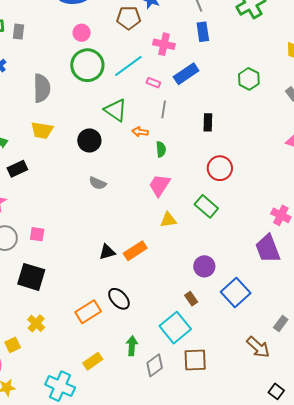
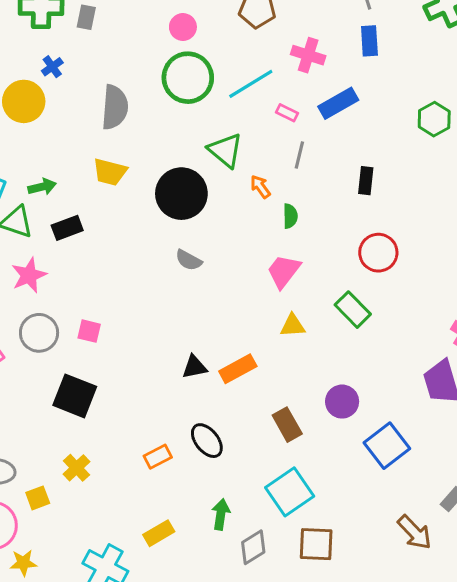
orange arrow: (140, 132) -> (260, 187), turned 42
black circle: (89, 140) -> (181, 194), size x1.4
brown rectangle: (191, 299) -> (287, 425), moved, size x1.5
orange rectangle: (88, 312) -> (158, 457), size x0.7

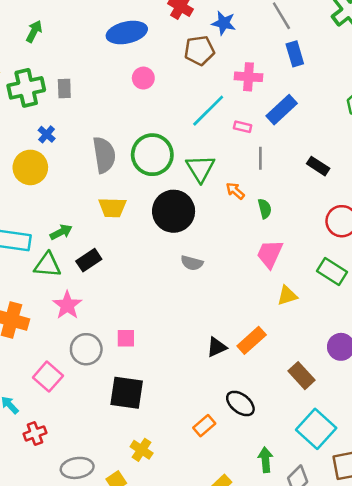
green circle: (188, 78) -> (152, 155), moved
green triangle: (225, 150) -> (200, 168), turned 32
black rectangle: (366, 181) -> (318, 166), turned -50

